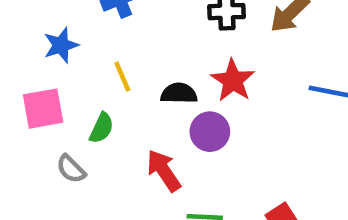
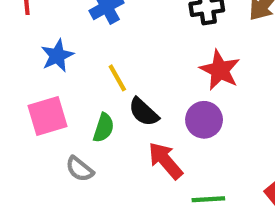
black semicircle: (179, 93) -> (144, 112), moved, turned -132

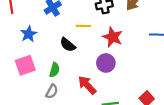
yellow line: (117, 78) -> (83, 26), moved, turned -56
black semicircle: (144, 112) -> (68, 45), moved
gray semicircle: (80, 169) -> (52, 91), moved, turned -96

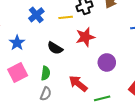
yellow line: (83, 26) -> (66, 17), moved
red star: (113, 37) -> (85, 37), moved, turned -30
purple circle: (106, 63) -> (107, 62), moved

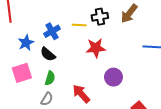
blue cross: (36, 15) -> (52, 31), moved
black semicircle: (55, 48) -> (48, 54), moved

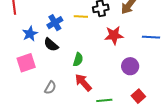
red star: (96, 48) -> (114, 35), moved
purple circle: (113, 77) -> (130, 66), moved
green semicircle: (50, 78) -> (78, 59), moved

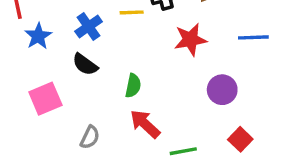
blue star: (30, 34) -> (38, 36), moved

